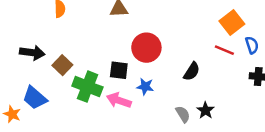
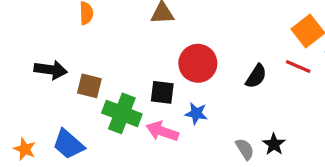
brown square: (62, 65) -> (89, 86), turned -30
black semicircle: (192, 71) -> (256, 76), moved
blue trapezoid: (35, 98) -> (68, 144), moved

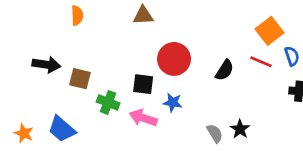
green cross: (122, 113) -> (108, 102), size x0.7

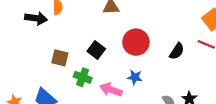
black arrow: (46, 65) -> (36, 18), moved
black square: (143, 84) -> (96, 50), moved, turned 30

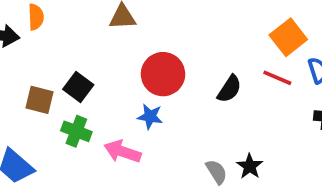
black square: (96, 50) -> (78, 87), moved
blue star: (135, 77) -> (150, 117), moved

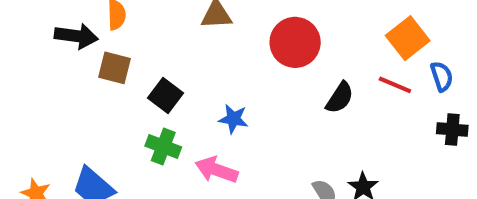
red circle: (163, 74) -> (295, 42), moved
brown square: (40, 100) -> (114, 68), moved
blue star: (150, 117) -> (233, 119), moved

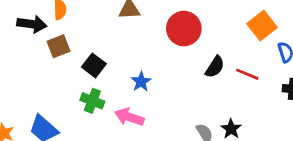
brown square: (114, 68) -> (58, 46), turned -35
red line: (395, 85) -> (247, 74), moved
blue star: (233, 119) -> (141, 82), turned 30

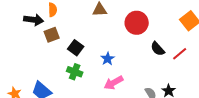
black semicircle: (215, 67) -> (158, 49), turned 105
red line: (247, 74) -> (180, 54), turned -63
pink arrow: (129, 117) -> (114, 83), moved, turned -48

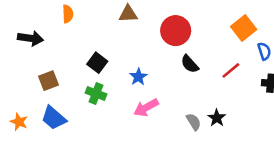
black arrow: (34, 20) -> (31, 38), moved
brown square: (52, 35) -> (48, 81), moved
black semicircle: (158, 49) -> (190, 64), moved

